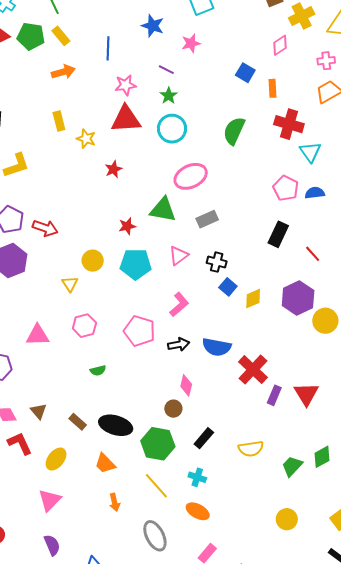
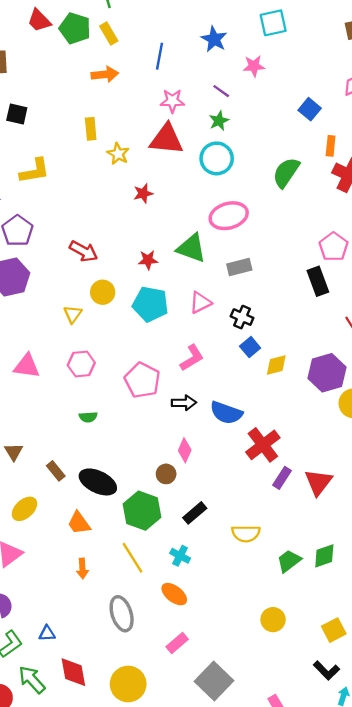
orange rectangle: (273, 88) -> (331, 146), moved
red arrow: (45, 228) -> (84, 251), moved
black rectangle: (278, 234) -> (318, 281), moved, turned -55

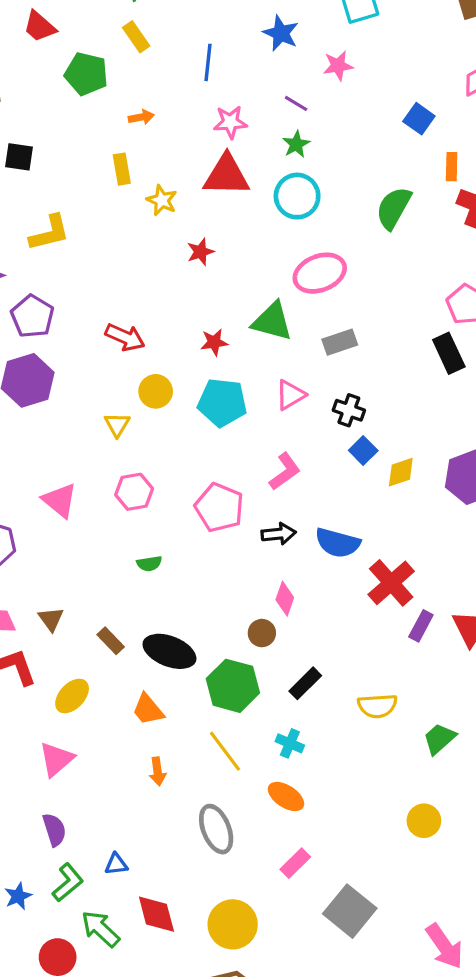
green pentagon: (75, 28) -> (86, 74), moved
orange arrow: (105, 74) -> (141, 117), moved, size x0.7
pink triangle: (27, 366) -> (60, 500), turned 36

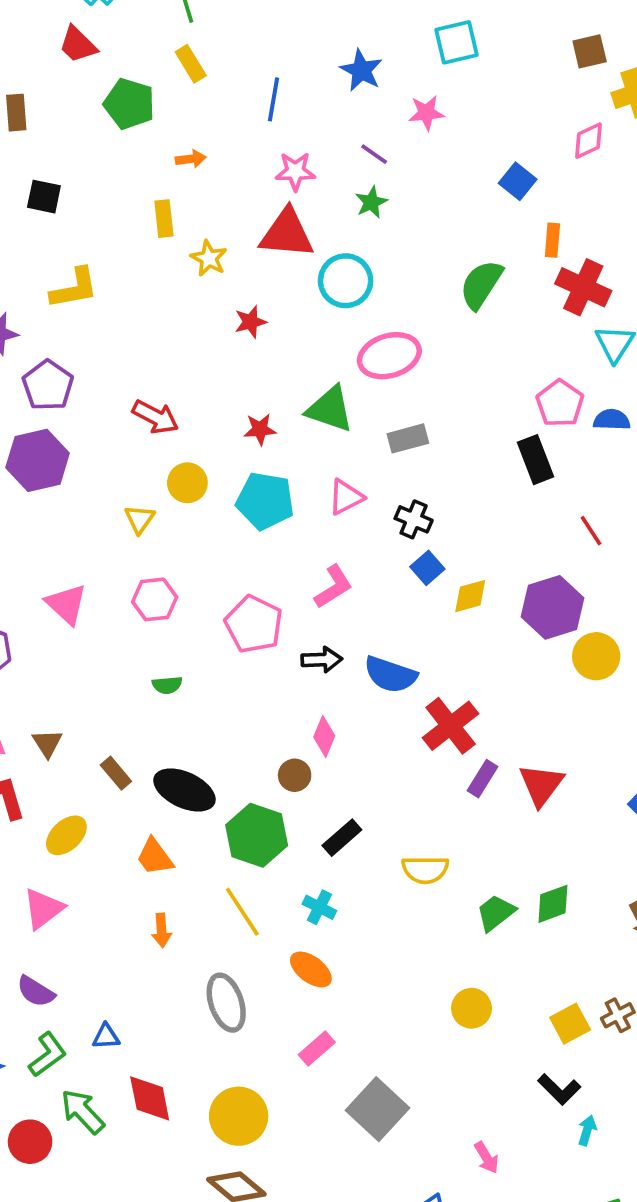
cyan circle: (297, 196) -> (346, 281), moved
purple semicircle: (54, 830) -> (36, 991), turned 136
pink arrow: (445, 946) -> (486, 1158), size x0.6

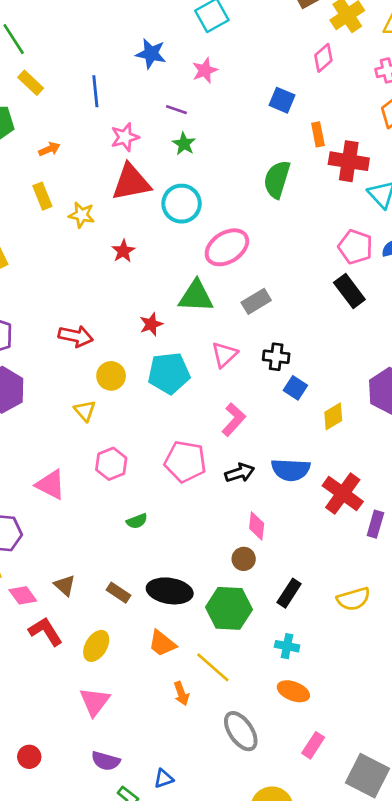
yellow diamond: (470, 596) -> (333, 416), moved
yellow line: (242, 912) -> (213, 667), moved

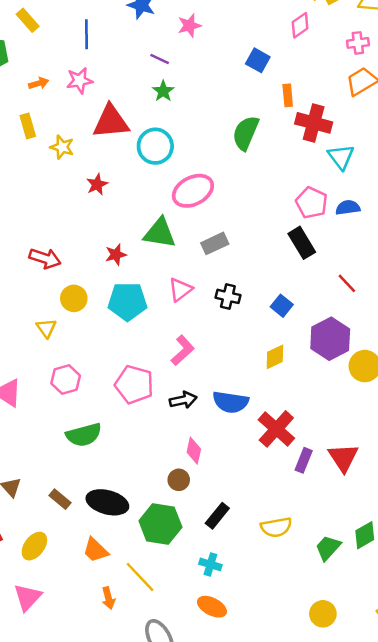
pink star: (125, 137) -> (80, 81), moved
blue square: (295, 388) -> (282, 306), moved
green semicircle: (137, 521) -> (84, 435), size x1.8

